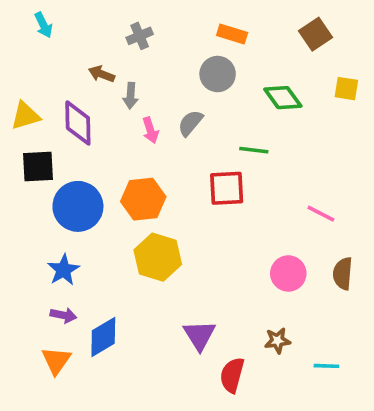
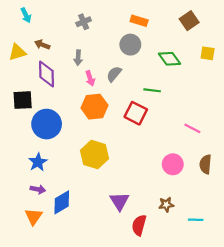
brown arrow: (102, 74) -> (42, 45), moved
yellow triangle: (25, 116) -> (17, 52), moved
red square: (227, 188) -> (136, 113), turned 30
orange hexagon: (143, 199) -> (94, 107), moved

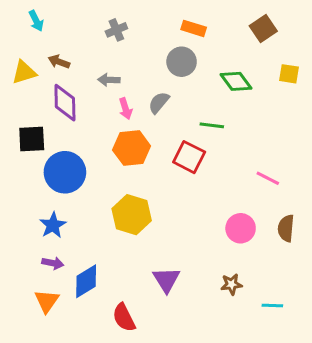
gray arrow: (78, 58) -> (109, 80), turned 88
red semicircle: (139, 225) -> (124, 318), moved, turned -42

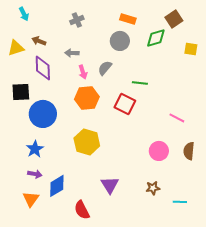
green diamond: (236, 81) -> (156, 38), moved, turned -70

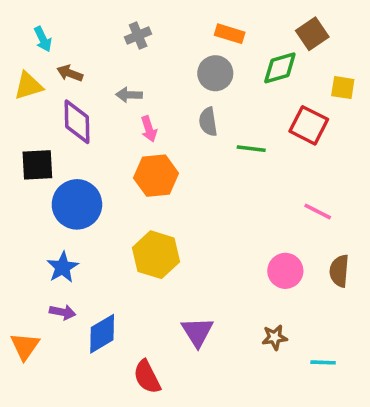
cyan arrow: (24, 14) -> (43, 39), moved
gray semicircle: (105, 68) -> (208, 122), moved, turned -49
red square: (125, 104) -> (309, 125), moved
orange triangle: (31, 199) -> (25, 346), moved

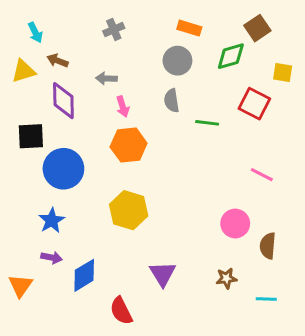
brown semicircle: (339, 271) -> (268, 246), moved

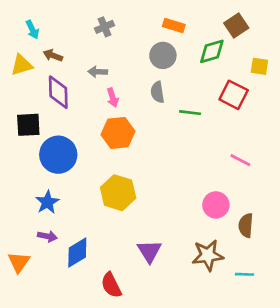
brown star: (226, 278) -> (208, 255), size x1.6

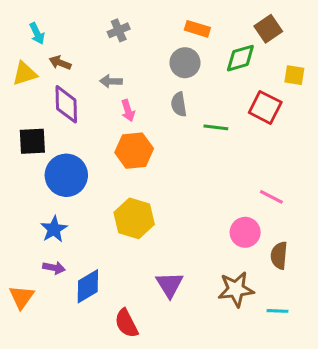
pink line: (240, 160) -> (271, 197), moved

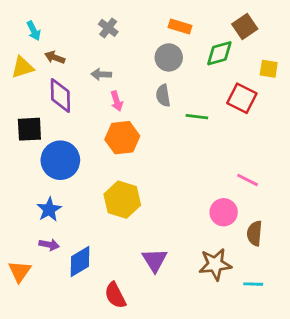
gray cross: (119, 30) -> (108, 28), turned -30

